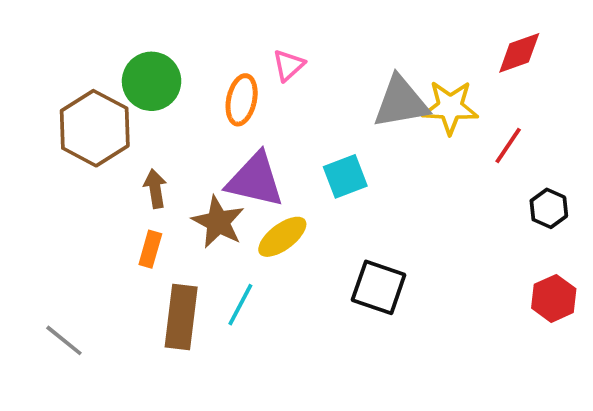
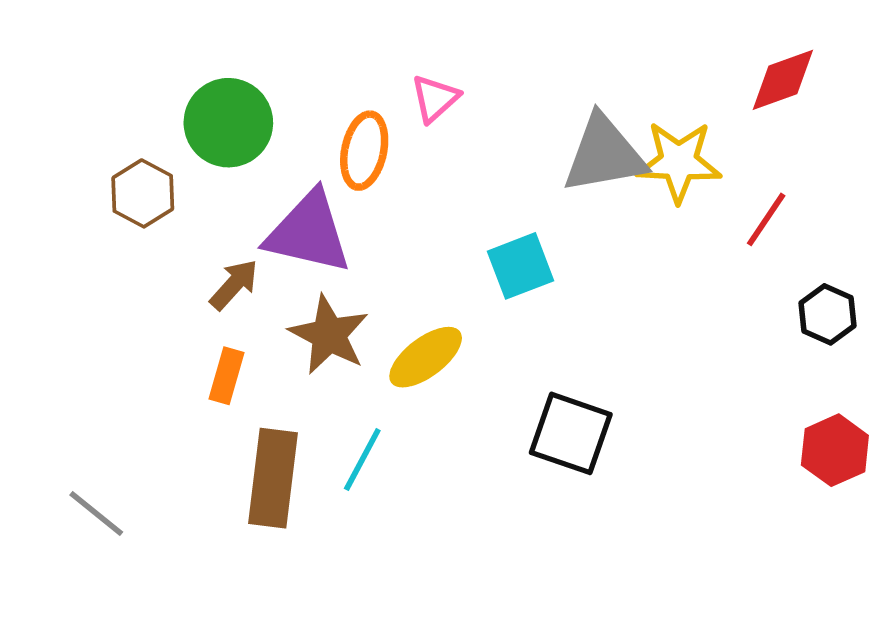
brown hexagon: (95, 128) -> (143, 193), size x0.6
purple triangle: (255, 180) -> (308, 232), moved
brown arrow: (155, 189) -> (234, 285), turned 51

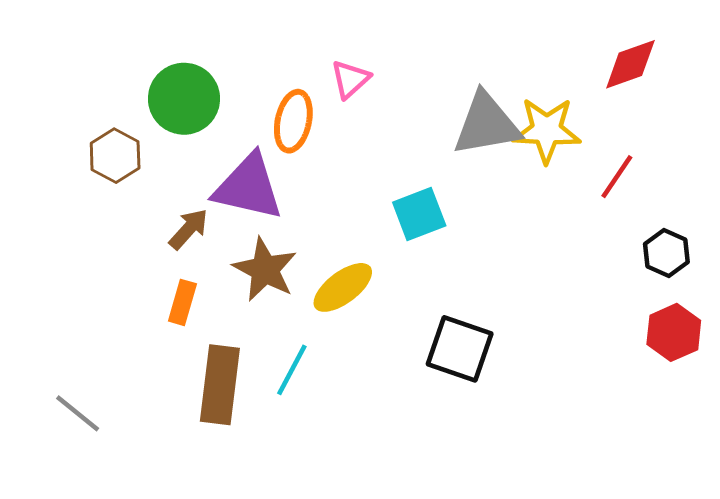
red hexagon: (835, 450) -> (674, 332), moved

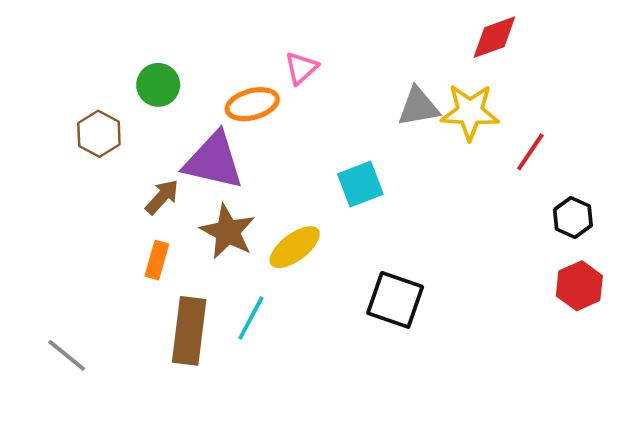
red diamond: (630, 64) -> (494, 37), moved
green circle: (184, 99) -> (158, 85), size x0.7
orange ellipse: (293, 121) -> (252, 104), turned 63
gray triangle: (487, 124) -> (418, 107), size x0.7

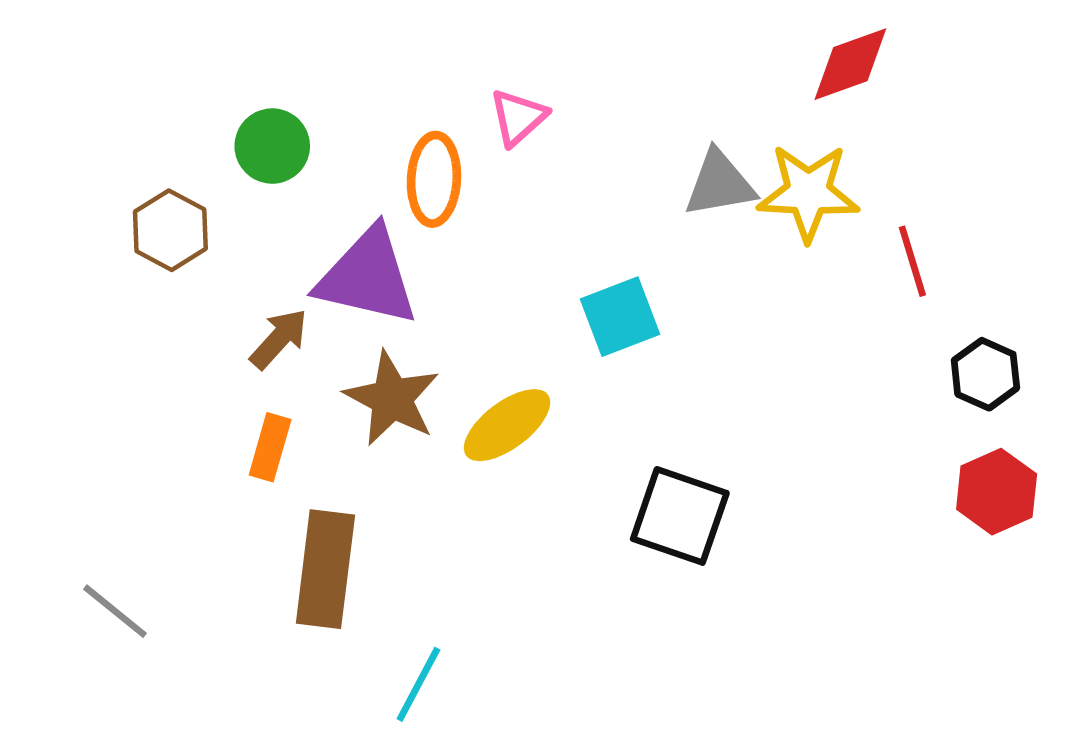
orange ellipse: (252, 104) -> (434, 179), turned -72
red line: (530, 152) -> (912, 261), turned -51
cyan line: (251, 318) -> (418, 684), moved

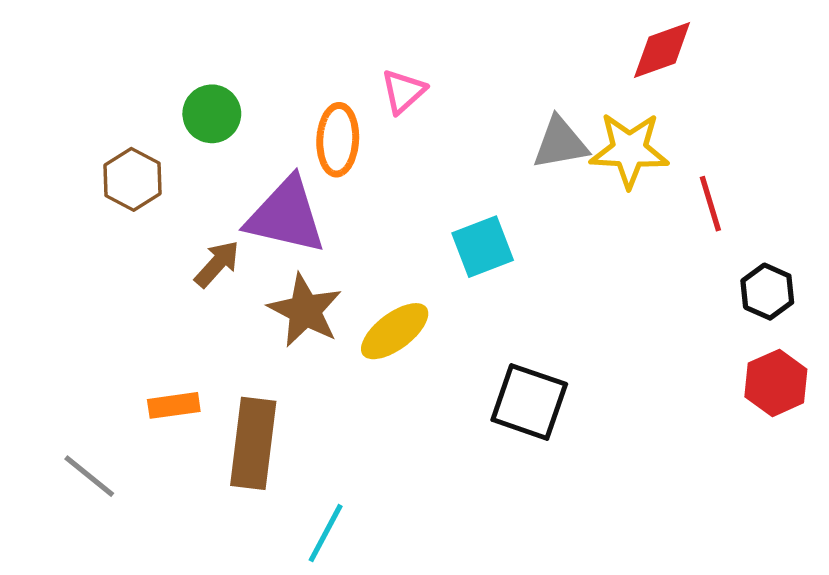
orange rectangle: (270, 447) -> (174, 405), moved, turned 66

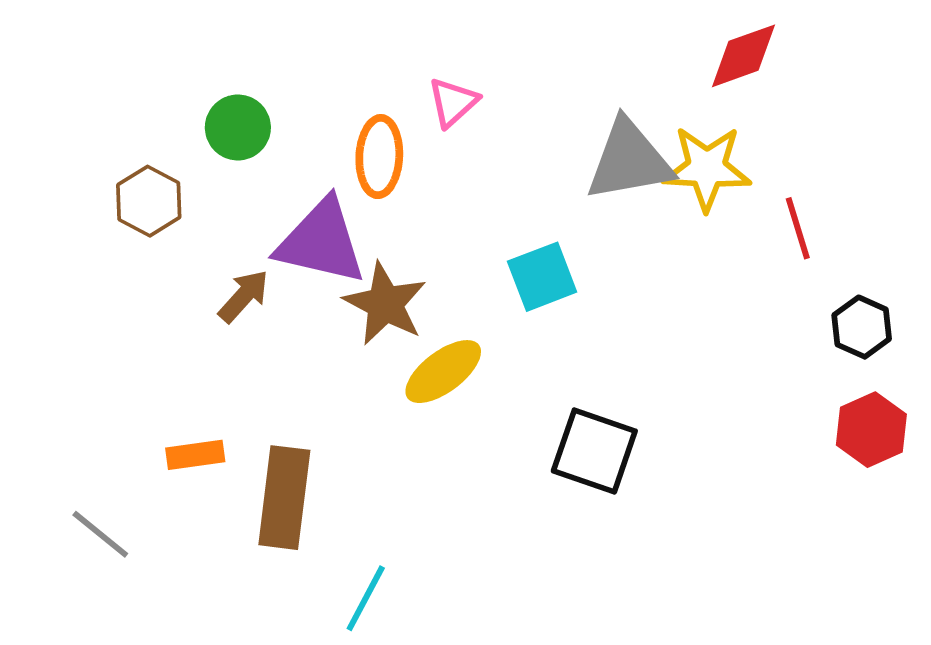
gray triangle: (560, 143) -> (629, 160), size x1.4
brown star: (305, 311) -> (385, 304), moved

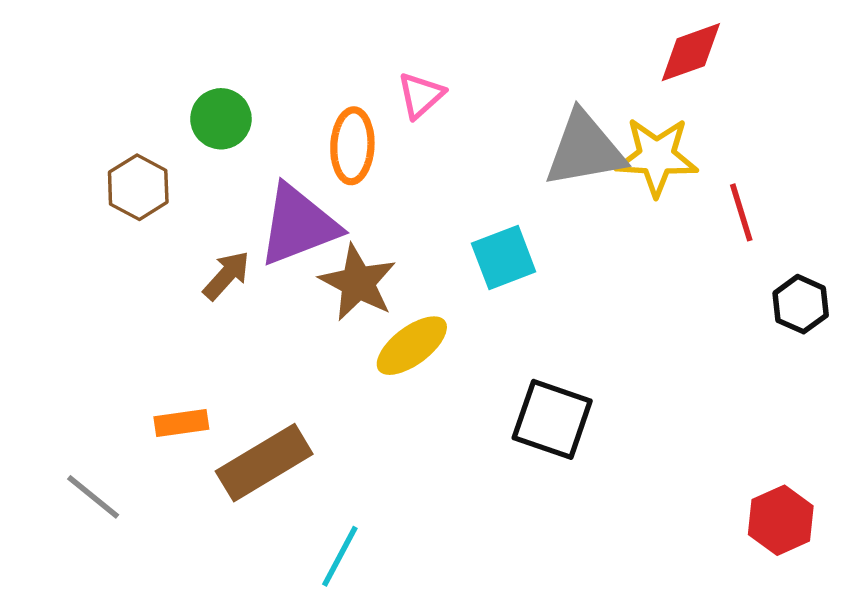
purple triangle: (321, 242) -> (298, 225), turned -34
red hexagon: (871, 430) -> (781, 520), moved
brown rectangle: (284, 498) -> (264, 463), turned 52

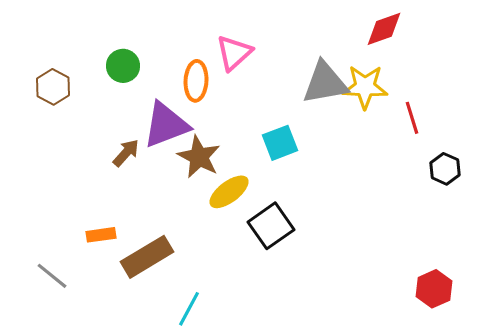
pink triangle: (421, 95) -> (234, 53), size x1.4
brown hexagon: (138, 187) -> (53, 87), moved
black square: (552, 419) -> (271, 226), moved, turned 36

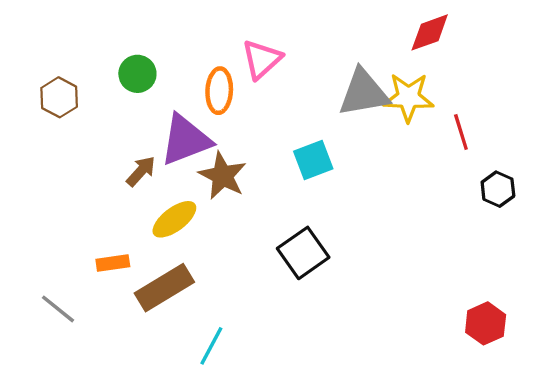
yellow ellipse: (229, 192) -> (174, 219), moved

